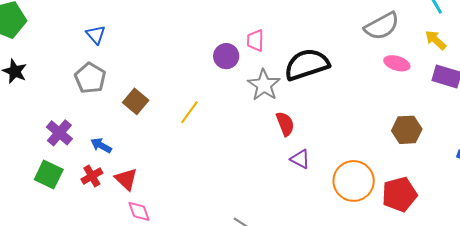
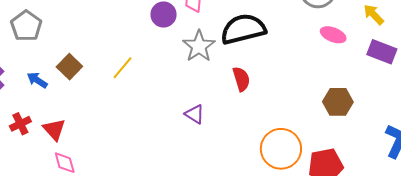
brown square: (136, 101) -> (69, 67), moved
red semicircle: (285, 124) -> (241, 79), moved
blue arrow: (101, 145) -> (37, 80), moved
purple triangle: (300, 159) -> (195, 114), moved

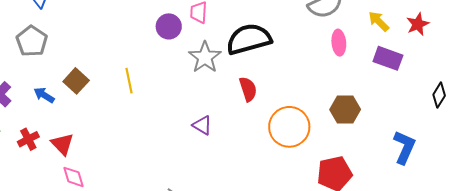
pink ellipse: (333, 35) -> (339, 43), turned 65
yellow line: (122, 68) -> (129, 81), turned -50
orange circle: (281, 149) -> (289, 127), moved

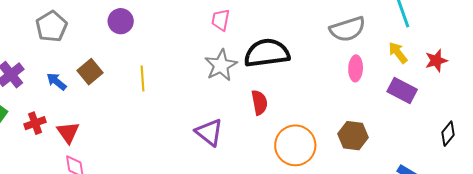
purple circle: (169, 26) -> (121, 21), moved
purple triangle: (202, 125) -> (209, 132), size x1.4

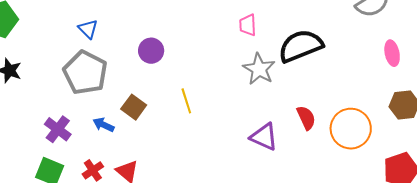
gray pentagon: (51, 26) -> (85, 73), size x1.4
pink ellipse: (356, 68) -> (392, 53), moved
red semicircle: (259, 102) -> (306, 118), moved

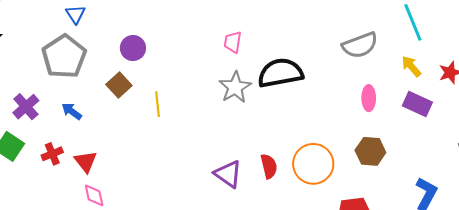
brown square: (134, 107) -> (119, 85), moved
red semicircle: (306, 118) -> (269, 166), moved
purple triangle: (264, 137) -> (228, 174), moved

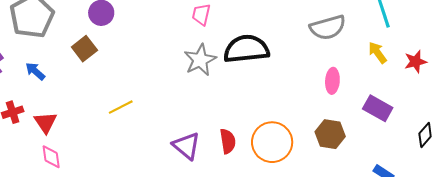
yellow line: (158, 104) -> (121, 107), moved, turned 65
purple rectangle: (417, 104) -> (378, 108), moved

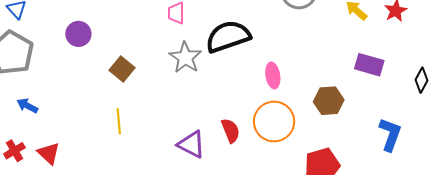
brown square: (84, 49) -> (122, 69), moved
pink ellipse: (332, 81) -> (273, 75), moved
yellow line: (121, 107) -> (119, 121), turned -55

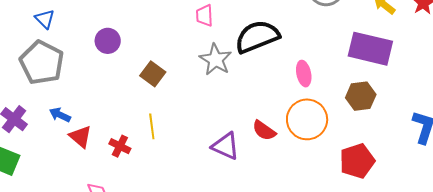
purple rectangle: (369, 65) -> (370, 49), moved, size x1.5
red semicircle: (231, 131) -> (264, 130), turned 150
red cross: (14, 151) -> (120, 146), moved, turned -30
red triangle: (49, 153) -> (80, 137), moved

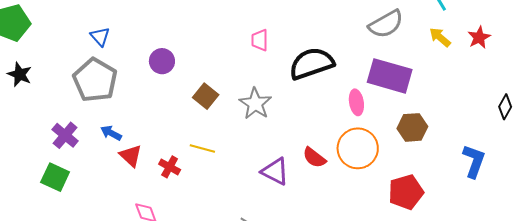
purple rectangle: (370, 49) -> (390, 76), moved
gray star: (216, 60) -> (255, 104), moved
yellow line: (152, 126) -> (202, 148), turned -70

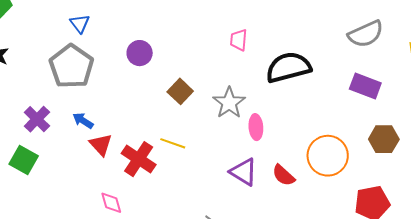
purple rectangle: (390, 76) -> (365, 86), size x0.7
pink ellipse: (356, 102) -> (256, 127), moved
red semicircle: (314, 158) -> (283, 175), moved
red cross: (170, 167) -> (139, 159), size x1.6

